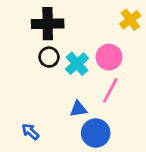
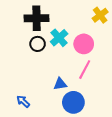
cyan cross: (77, 64) -> (59, 38), moved

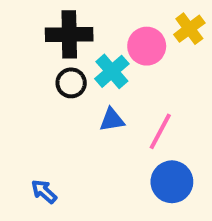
pink circle: (84, 44) -> (147, 46), moved
blue triangle: (60, 84) -> (112, 120), moved
blue circle: (73, 102) -> (172, 182), moved

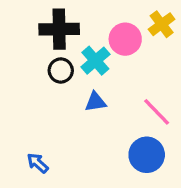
pink line: (160, 131) -> (157, 112), moved, turned -72

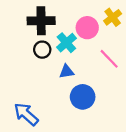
pink line: (157, 112) -> (109, 59), moved
blue circle: (147, 155) -> (83, 97), moved
blue arrow: (38, 163) -> (26, 114), size x1.6

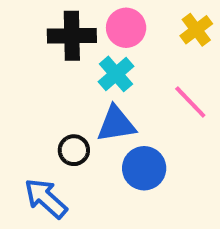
pink circle: (87, 28) -> (126, 28), moved
black circle: (42, 50) -> (74, 150), moved
blue triangle: (66, 72) -> (116, 124), size x1.5

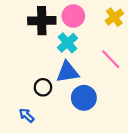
blue arrow: (46, 198) -> (27, 115), size x0.6

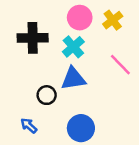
yellow cross: (114, 17) -> (113, 20), moved
black cross: (42, 21) -> (33, 38), moved
blue circle: (84, 98) -> (81, 128), moved

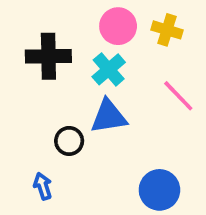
yellow cross: (113, 20) -> (167, 30), turned -36
blue arrow: (29, 126) -> (43, 186), turned 30
blue circle: (81, 128) -> (159, 190), moved

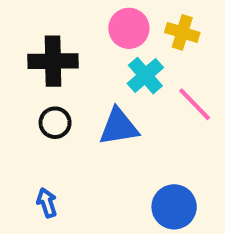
cyan cross: (109, 69) -> (145, 76), moved
black circle: (69, 141) -> (55, 123), moved

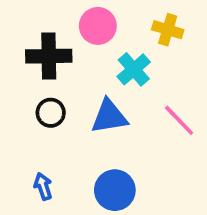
pink circle: (129, 28) -> (98, 26), moved
pink line: (195, 104) -> (179, 120), moved
blue circle: (174, 207) -> (115, 190), moved

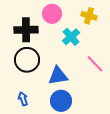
black circle: (51, 113) -> (27, 60), size x1.6
blue triangle: (109, 117) -> (58, 76), moved

